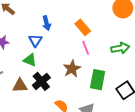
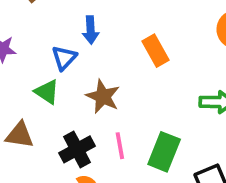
pink line: (86, 48) -> (120, 146), moved
brown star: (72, 69) -> (103, 96), moved, turned -30
black cross: (41, 81) -> (77, 149), moved

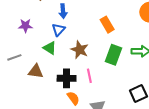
blue arrow: (91, 30) -> (63, 11), moved
black cross: (77, 149) -> (67, 78), turned 30
green rectangle: (164, 152) -> (114, 55), moved

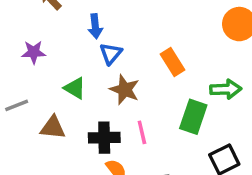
orange rectangle: (107, 25) -> (173, 62), moved
blue triangle: (58, 30) -> (111, 54), moved
green rectangle: (114, 55) -> (193, 117), moved

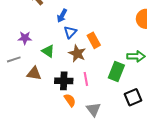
blue arrow: (95, 26) -> (62, 16), turned 32
purple star: (34, 52) -> (25, 38), moved
orange rectangle: (173, 62) -> (94, 40), moved

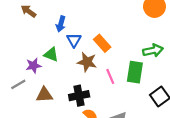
purple star: (25, 38) -> (33, 66), moved
green triangle: (48, 51) -> (51, 54), moved
pink line: (86, 79) -> (110, 76), moved

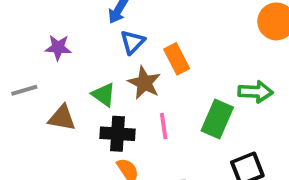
green triangle: (51, 54) -> (104, 95), moved
purple star: (33, 66) -> (58, 47), moved
pink line: (110, 76) -> (164, 126), moved

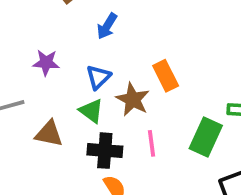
blue triangle: (132, 42) -> (98, 77), moved

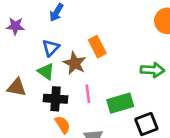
purple star: (46, 63) -> (15, 26), moved
green rectangle: (206, 137) -> (120, 103), moved, turned 50

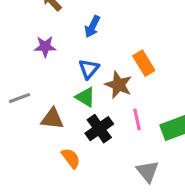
black cross: (56, 99) -> (99, 129), turned -35
orange semicircle: (63, 125) -> (71, 158), moved

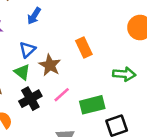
orange rectangle: (144, 63) -> (84, 48), moved
pink line: (137, 120) -> (62, 95), turned 54

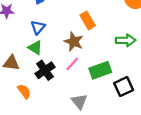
brown star: (50, 65) -> (74, 42), moved

